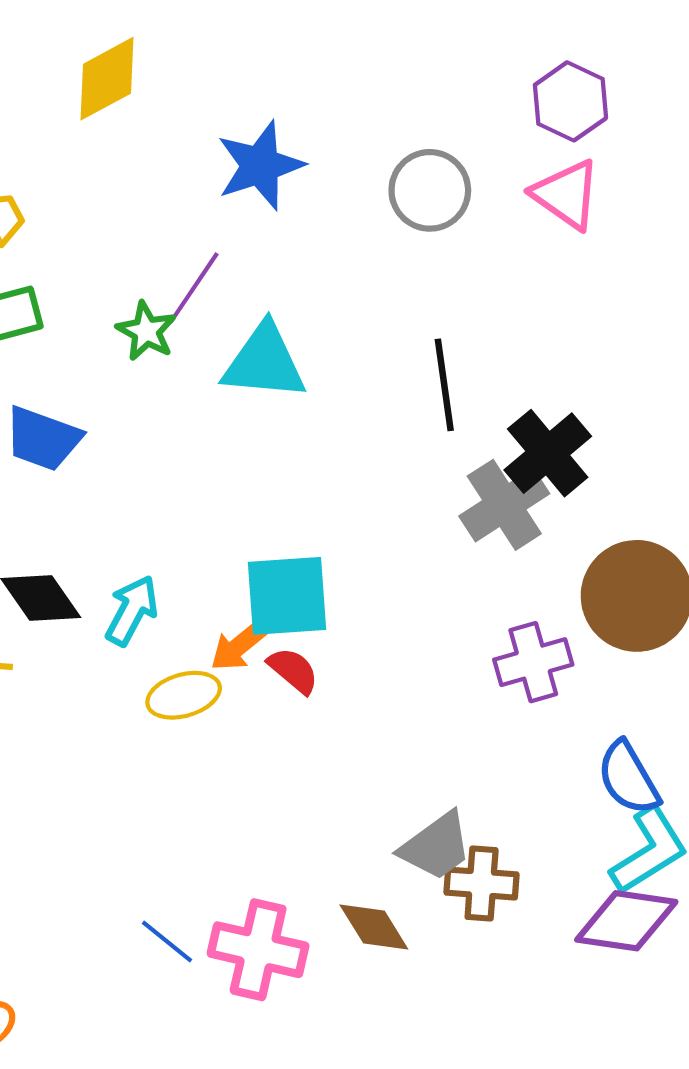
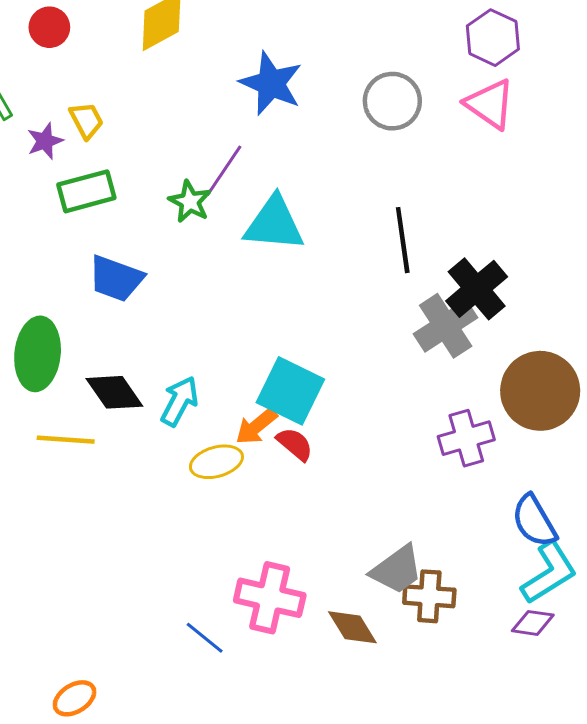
blue star: (260, 166) -> (271, 83), turned -30
cyan square: (287, 596) -> (290, 391), turned 30
purple diamond: (626, 921) -> (533, 623), size x0.6
pink cross: (258, 950) -> (270, 598), moved

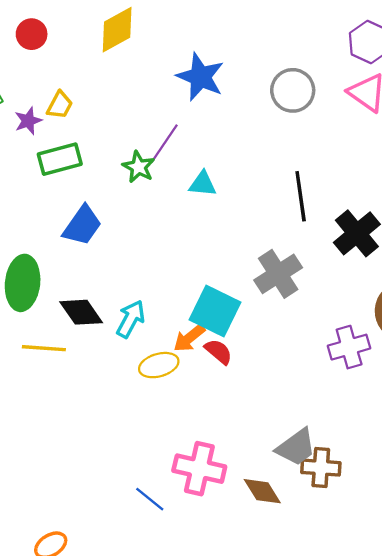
yellow trapezoid: (86, 120) -> (60, 105), turned 56
cyan triangle: (274, 224) -> (203, 184), size x0.6
blue trapezoid: (116, 278) -> (82, 225), turned -75
gray cross: (446, 326) -> (278, 274), moved

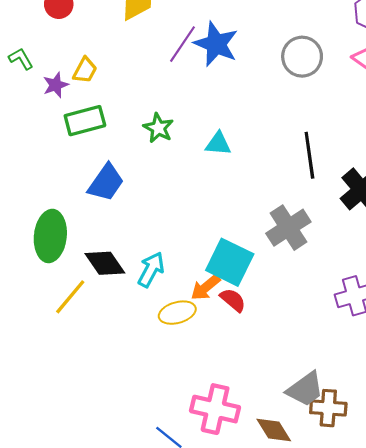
purple line: (164, 143) -> (183, 44), moved
yellow line: (44, 348) -> (70, 297), turned -54

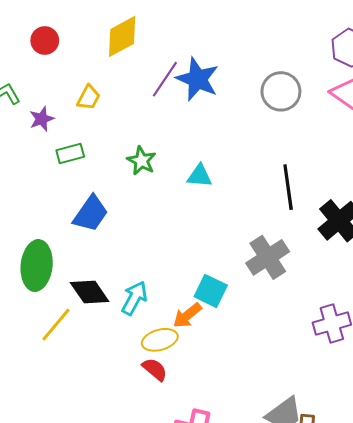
yellow trapezoid: (85, 70) -> (89, 98), moved
green rectangle: (85, 121) -> (70, 154), size x0.7
cyan square: (230, 262) -> (211, 291), size x0.7
red semicircle: (233, 300) -> (155, 369), moved

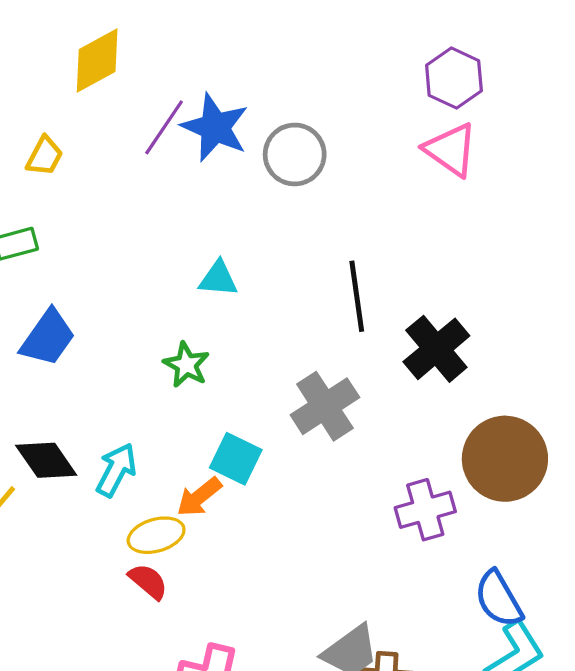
gray circle: (281, 91) -> (295, 154), moved
green star: (141, 161) -> (186, 365), moved

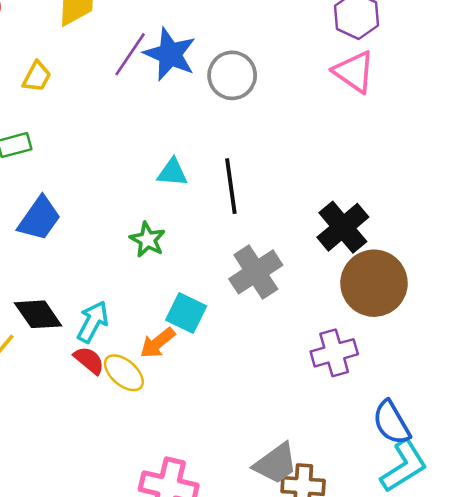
black line: (357, 296) -> (231, 186), moved
brown circle: (505, 459) -> (374, 283), moved
yellow ellipse: (156, 535) -> (124, 373), turned 57
red semicircle: (148, 581) -> (89, 360), moved

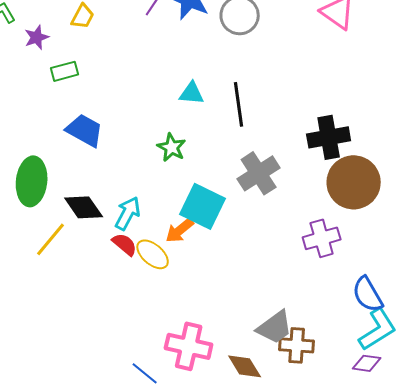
blue trapezoid: (39, 218) -> (85, 130), turned -96
black cross: (343, 227) -> (329, 137), turned 30
cyan square: (186, 313) -> (203, 206), size x1.4

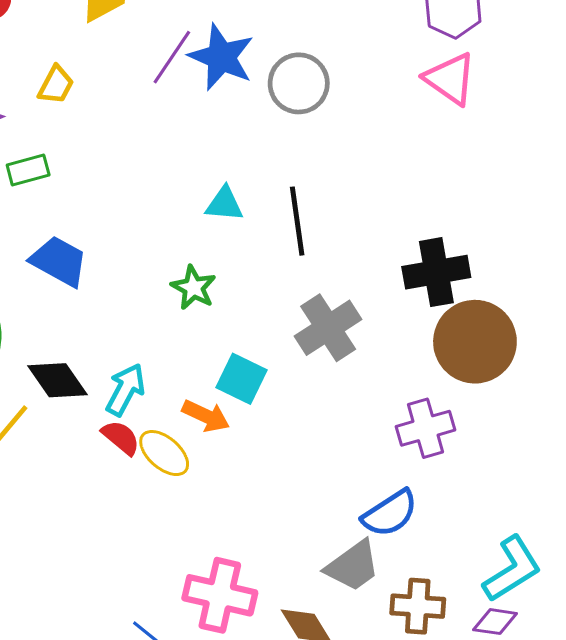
cyan square: (203, 206) -> (241, 379), size x0.7
orange arrow: (180, 230) -> (206, 416), turned -116
blue semicircle: (368, 294) -> (390, 513), moved, turned -93
brown cross: (297, 345) -> (418, 606), moved

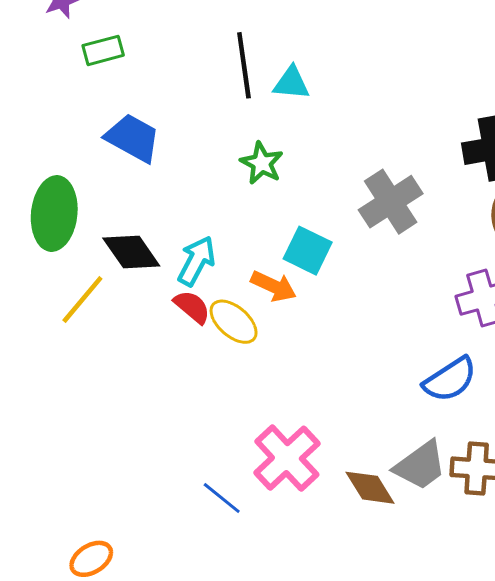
black line: (297, 221) -> (244, 65), moved
gray trapezoid: (353, 566) -> (420, 465), moved
pink cross: (220, 595) -> (287, 458), turned 34

